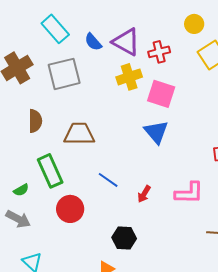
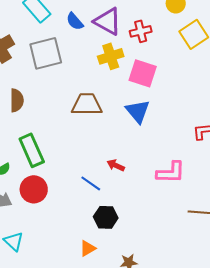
brown trapezoid: (79, 134) -> (87, 104), moved
blue line: (108, 180) -> (91, 183), moved
red arrow: (144, 194) -> (116, 165), moved, turned 84
red circle: (70, 209) -> (34, 189), moved

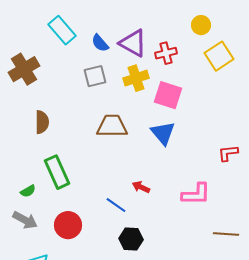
gray square: (46, 53) -> (95, 76), moved, size x0.7
red circle: (34, 189) -> (68, 225), moved

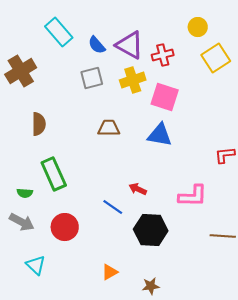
brown trapezoid: (112, 126) -> (109, 128), size x0.7
blue triangle: (163, 133) -> (160, 135), turned -40
green semicircle: (28, 191) -> (25, 193), turned 35
black hexagon: (131, 239) -> (151, 230), moved, size x1.4

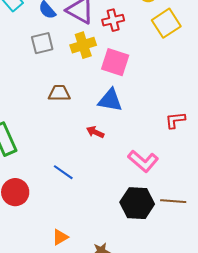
red arrow: (138, 189) -> (95, 132), moved
pink L-shape: (193, 196) -> (143, 161), turned 40
black hexagon: (151, 230) -> (137, 203), moved

